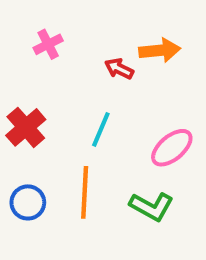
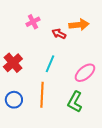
pink cross: (48, 44) -> (33, 22), moved
green L-shape: (152, 207) -> (75, 102), turned 90

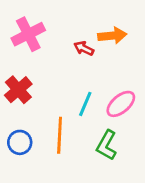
pink cross: (33, 22) -> (28, 34), moved, size x1.6
cyan line: (50, 64) -> (85, 104), moved

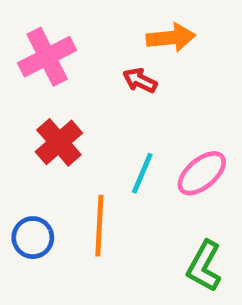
orange arrow: (112, 36) -> (171, 38), moved
red cross: (18, 90) -> (59, 142), moved
green L-shape: (107, 145) -> (204, 266), moved

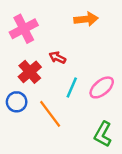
red arrow: (140, 80) -> (57, 57), moved
orange line: (99, 226) -> (50, 114), turned -40
blue circle: (33, 238) -> (17, 102), moved

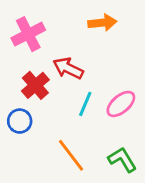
red arrow: (57, 57) -> (68, 68), size x1.5
orange line: (50, 114) -> (71, 155), moved
green L-shape: (103, 134) -> (122, 160), turned 120

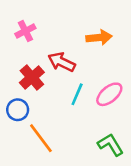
orange arrow: (102, 23) -> (99, 37), moved
pink cross: (28, 34) -> (25, 31), size x0.7
orange line: (71, 155) -> (41, 138), moved

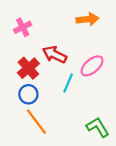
orange arrow: (99, 37) -> (87, 19), moved
pink ellipse: (109, 94) -> (92, 66), moved
blue circle: (18, 110) -> (28, 94), moved

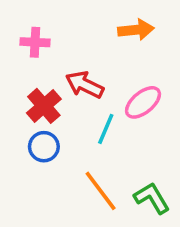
pink cross: (23, 27) -> (35, 42), turned 30
orange line: (36, 122) -> (101, 191), moved

